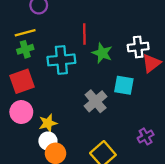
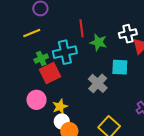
green cross: (25, 49) -> (41, 59), moved
red square: (22, 81) -> (50, 73), moved

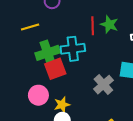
yellow line: (32, 33) -> (30, 27), moved
green star: (98, 42) -> (109, 24), moved
green cross: (41, 59) -> (48, 53), size x1.6

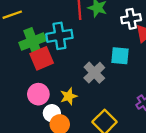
pink circle: (38, 95) -> (38, 94), moved
yellow star: (62, 105) -> (69, 96), moved

